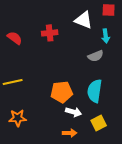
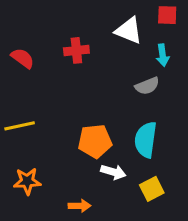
orange arrow: (70, 133) -> (80, 206), moved

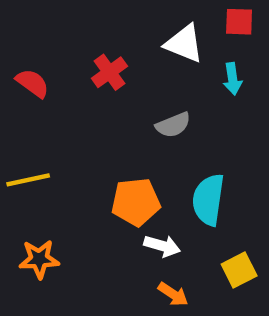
red cross: (76, 50) -> (109, 72), turned -30
gray semicircle: (147, 86) -> (173, 125), moved
yellow square: (152, 189) -> (239, 270), moved
orange arrow: (80, 206) -> (173, 294), moved, turned 35

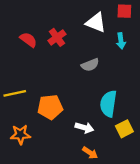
red semicircle: (32, 83) -> (28, 40), moved
orange pentagon: (136, 202) -> (50, 107), moved
yellow square: (239, 270) -> (124, 129), moved

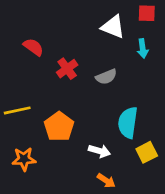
red cross: (57, 37) -> (67, 69), moved
orange pentagon: (50, 107) -> (59, 127), turned -30

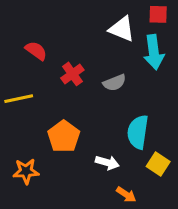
cyan arrow: (143, 48) -> (154, 52), size x1.6
yellow line: (17, 110) -> (19, 99), moved
yellow square: (147, 152) -> (158, 164), turned -30
orange arrow: (106, 181) -> (126, 195), moved

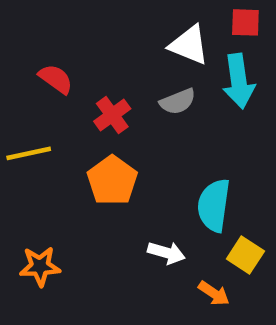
gray semicircle: (115, 83) -> (178, 101), moved
orange pentagon: (64, 136) -> (112, 180), moved
orange arrow: (126, 195) -> (214, 293), moved

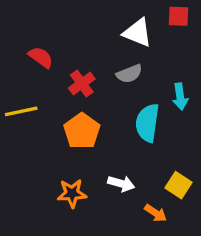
cyan arrow: (239, 81) -> (180, 97), moved, size x0.7
cyan semicircle: (214, 205) -> (147, 123), moved
orange star: (40, 266) -> (72, 193), moved

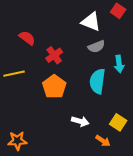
red square: (179, 16) -> (118, 11), turned 32
gray semicircle: (129, 74) -> (96, 47), moved
orange star: (72, 193) -> (17, 141), moved

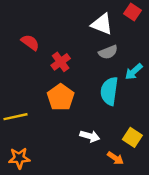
cyan arrow: (119, 64) -> (134, 72), turned 56
yellow line: (14, 74) -> (16, 117), moved

